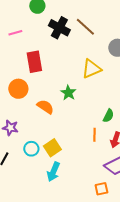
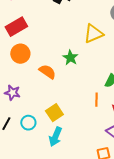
red rectangle: (34, 62) -> (16, 27), moved, turned 70
cyan circle: (31, 149) -> (28, 123), moved

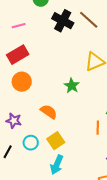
orange semicircle: (47, 72) -> (49, 112), moved
cyan circle: (28, 123) -> (31, 143), moved

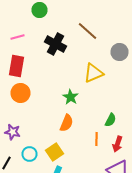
black cross: (63, 21) -> (56, 44), moved
red rectangle: (18, 55) -> (16, 66), turned -50
orange semicircle: (49, 112) -> (66, 123), moved, turned 78

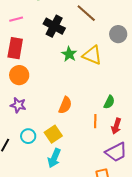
yellow triangle: (94, 73) -> (92, 55), turned 45
green star: (70, 97) -> (69, 54), moved
purple star: (12, 132) -> (18, 105), moved

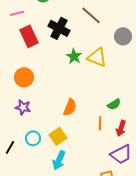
pink line: (16, 19) -> (17, 13), moved
red rectangle: (15, 48) -> (29, 36), moved, turned -35
green semicircle: (109, 102) -> (114, 104), turned 32

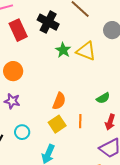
orange line: (100, 123) -> (80, 121), moved
yellow square: (58, 136) -> (57, 124), moved

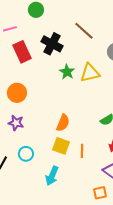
yellow triangle: (86, 51) -> (90, 73), turned -35
orange line: (80, 121) -> (82, 151), moved
yellow square: (57, 124) -> (61, 146), turned -36

